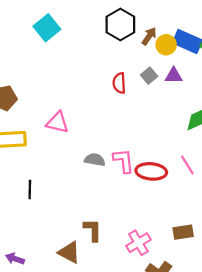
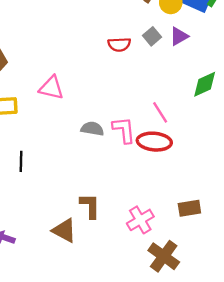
purple triangle: (174, 76) -> (179, 36), turned -30
red semicircle: (119, 83) -> (119, 44), turned -90
pink line: (187, 165) -> (160, 112), moved

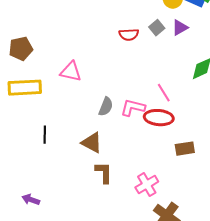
gray semicircle: (92, 129) -> (106, 107), turned 102
pink L-shape: (124, 130) -> (133, 108), turned -70
brown rectangle: (189, 208) -> (185, 149), moved
brown triangle: (64, 230) -> (92, 143), moved

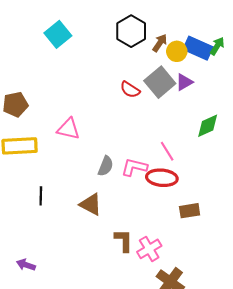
gray square: (157, 28) -> (160, 82), size x1.8
red semicircle: (129, 35) -> (130, 90), turned 36
brown L-shape: (104, 173) -> (124, 240), moved

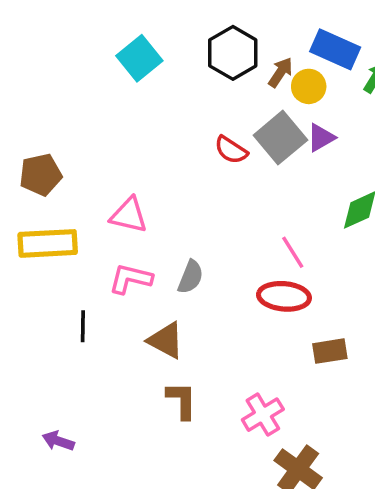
cyan square: (58, 34) -> (139, 58), moved
blue rectangle: (198, 48) -> (335, 49), moved
pink L-shape: (134, 167) -> (131, 279), moved
brown L-shape: (124, 240) -> (182, 400), moved

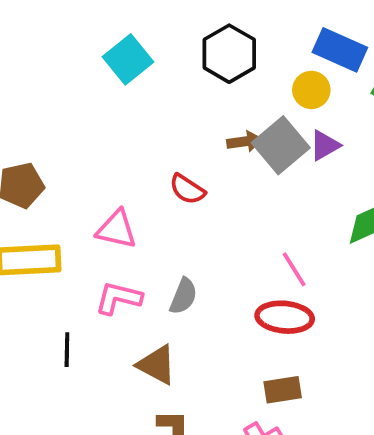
brown arrow: (280, 72) -> (244, 141), moved, turned 48
red semicircle: (231, 150) -> (187, 189), moved
brown rectangle: (330, 351) -> (283, 390), moved

